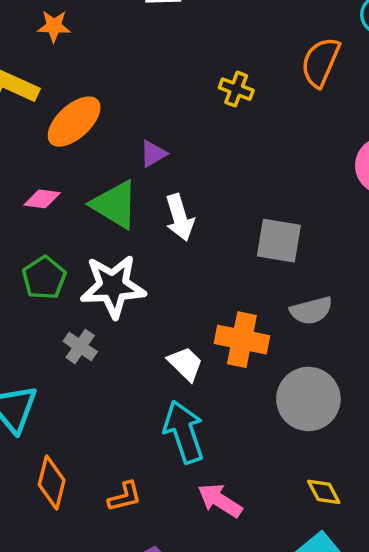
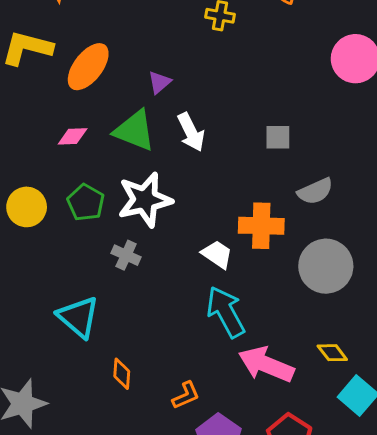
gray square: (279, 241) -> (278, 137), size x0.7
orange diamond: (52, 482) -> (122, 374), size x0.7
yellow diamond: (324, 492) -> (332, 353), moved
orange L-shape: (125, 497) -> (186, 395), moved
pink arrow: (220, 500) -> (266, 364), size x1.4

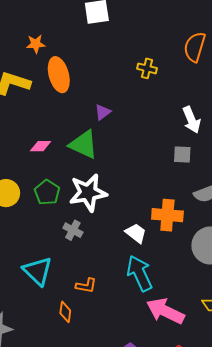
orange ellipse: (88, 67) -> (59, 75), moved, turned -56
white arrow: (191, 132) -> (191, 120), moved
orange L-shape: (186, 395) -> (86, 286), moved, turned 30

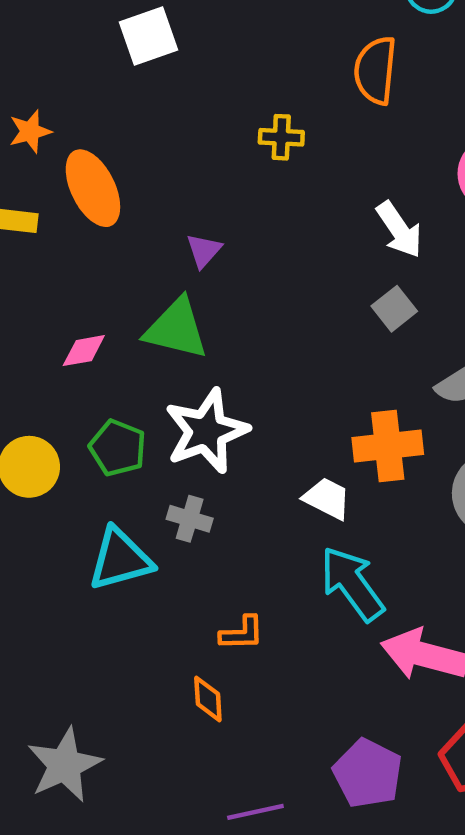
gray square: (182, 155) -> (394, 309), turned -30
cyan triangle: (38, 271) -> (120, 559), moved, turned -48

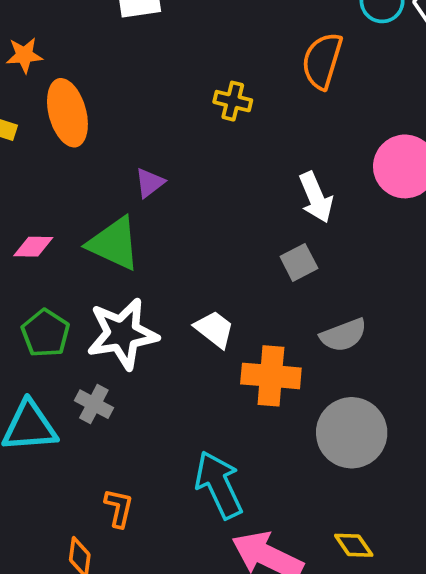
white trapezoid: (327, 498) -> (214, 329), moved
orange L-shape: (242, 633) -> (119, 508), turned -87

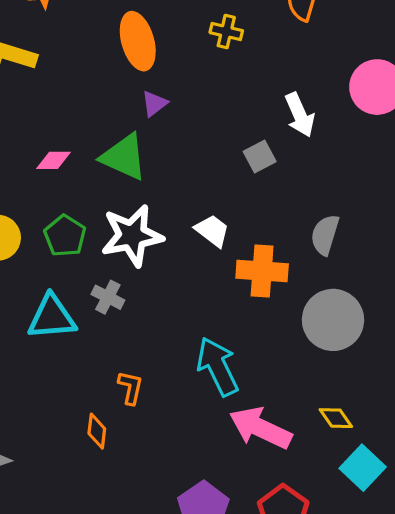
orange ellipse: (67, 113) -> (138, 41), moved
gray square: (299, 262) -> (260, 157), moved
gray semicircle: (343, 335) -> (325, 235), turned 129

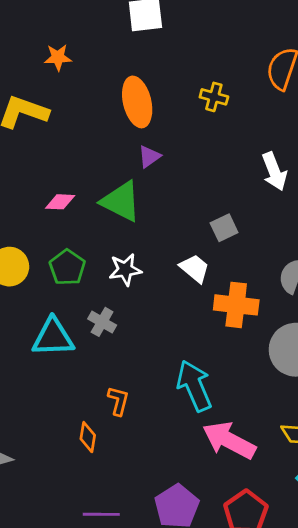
gray square: (260, 157) -> (224, 228), moved
white star: (132, 236) -> (125, 270), size x0.6

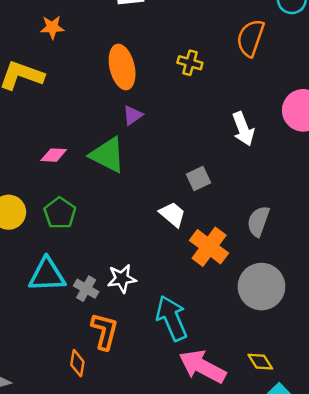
white star: (125, 270) -> (122, 279), moved
orange cross: (236, 305) -> (209, 247), turned 30
gray cross: (102, 322) -> (86, 289), moved
orange L-shape: (118, 401) -> (105, 331), size x1.4

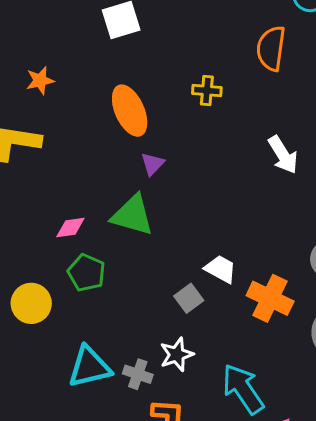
gray square: (199, 178) -> (189, 298), moved
green pentagon: (60, 213) -> (86, 273), moved

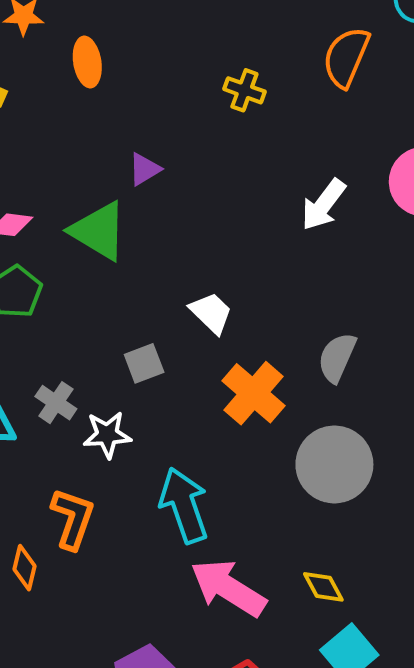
orange ellipse: (130, 111) -> (87, 62), moved, size x0.7
white arrow: (283, 155) -> (323, 205), turned 54
white trapezoid: (221, 269) -> (211, 313), moved
gray cross: (138, 374) -> (56, 403), moved

